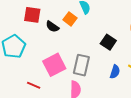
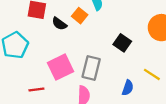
blue semicircle: (115, 72) -> (128, 88), moved
red line: (34, 85) -> (36, 90), turned -32

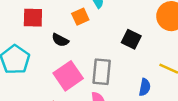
orange square: (80, 16) -> (80, 17), turned 35
black semicircle: (59, 24) -> (60, 40), moved

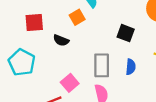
pink square: (68, 76) -> (70, 83), moved, size x0.7
blue semicircle: (145, 87) -> (131, 67), moved

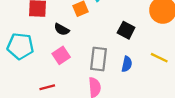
cyan pentagon: (22, 62) -> (20, 46), turned -30
pink square: (70, 83) -> (61, 55), moved

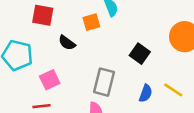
pink square: (61, 55) -> (50, 80), moved
blue semicircle: (127, 64) -> (146, 93), moved

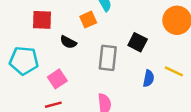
gray rectangle: (104, 82) -> (108, 58), moved

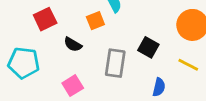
red square: (42, 20) -> (45, 19), turned -30
yellow line: (174, 71) -> (188, 65), moved
pink square: (57, 79) -> (73, 86), moved

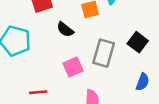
pink square: (73, 86) -> (73, 67), moved

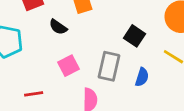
gray rectangle: (104, 53) -> (109, 66), moved

